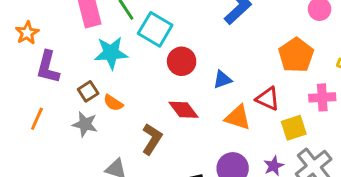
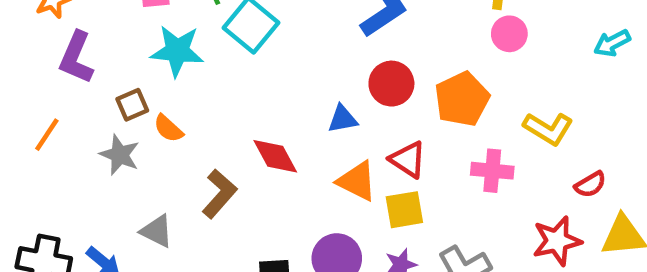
red circle: (182, 61) -> (391, 84), moved
yellow square: (294, 128) -> (404, 210), moved

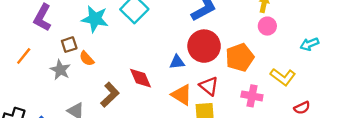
cyan arrow: (612, 43) -> (309, 44), moved
red circle: (391, 84) -> (204, 46), size x1.4

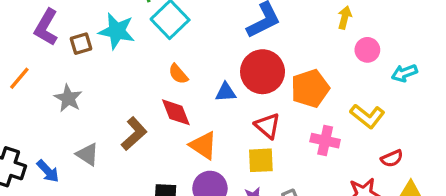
pink circle: (267, 26) -> (367, 50), moved
brown square: (69, 45) -> (81, 44), moved
orange semicircle: (87, 59) -> (178, 74), moved
orange triangle: (182, 95) -> (203, 145), moved

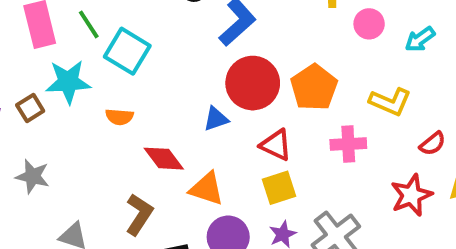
orange semicircle: (178, 74) -> (119, 117), moved, turned -30
brown L-shape: (134, 134) -> (139, 214), moved

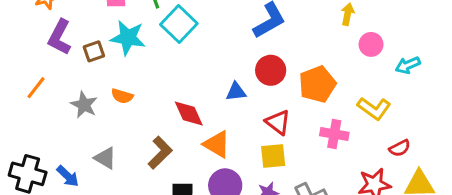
red circle: (253, 83) -> (271, 70), size x0.7
orange semicircle: (119, 117) -> (122, 96), moved

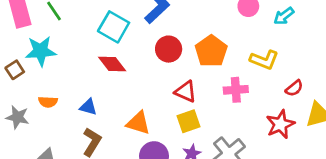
cyan square: (179, 24) -> (114, 27), moved
blue triangle: (236, 92) -> (88, 107), moved, turned 36
red diamond: (189, 114) -> (112, 64), moved

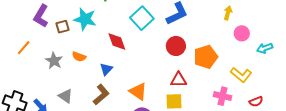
red diamond: (112, 64) -> (117, 41), moved
pink cross: (236, 90) -> (223, 96), moved
red triangle: (186, 92) -> (179, 80), turned -42
blue triangle: (88, 107) -> (106, 69), turned 40

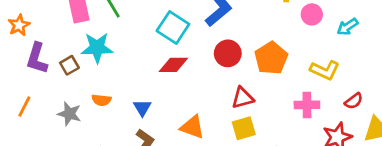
red diamond: (117, 41) -> (173, 65), moved, turned -55

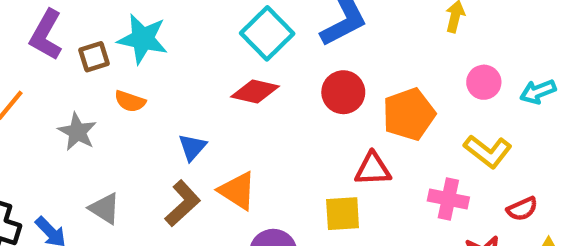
pink circle: (312, 14) -> (484, 82), moved
red triangle: (243, 98) -> (373, 169), moved
orange semicircle: (101, 100) -> (130, 101), moved
orange triangle: (192, 127) -> (237, 191), moved

